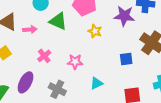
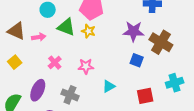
purple star: (124, 16) -> (133, 31), moved
yellow star: (95, 31) -> (88, 31), moved
blue square: (126, 59) -> (137, 60), turned 32

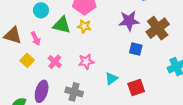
pink arrow: (39, 37) -> (36, 39), turned 80
brown cross: (161, 42) -> (158, 28), turned 30
yellow square: (15, 62) -> (27, 60), moved
red square: (145, 96) -> (136, 88), moved

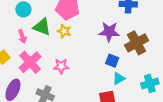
pink arrow: (36, 39) -> (22, 36), moved
pink cross: (55, 62) -> (30, 62), size x1.6
cyan triangle: (111, 79) -> (119, 78), moved

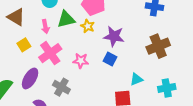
green triangle: (42, 27) -> (66, 19), turned -42
purple star: (109, 32) -> (114, 36), moved
blue square: (112, 61) -> (110, 59), moved

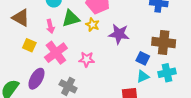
yellow square: (24, 45) -> (29, 45), turned -32
brown cross: (158, 46) -> (164, 42), turned 30
blue square: (110, 59) -> (143, 58), moved
cyan cross: (167, 88) -> (167, 73), moved

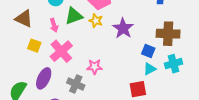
purple star: (119, 34) -> (123, 28), turned 30
pink star: (87, 59) -> (95, 67), moved

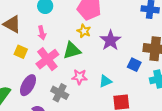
green triangle: (74, 16) -> (72, 50), moved
cyan triangle: (150, 69) -> (105, 81), moved

